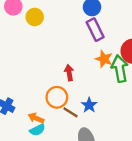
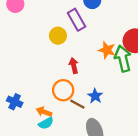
yellow circle: (35, 17) -> (58, 36), moved
purple rectangle: (95, 30) -> (77, 20), moved

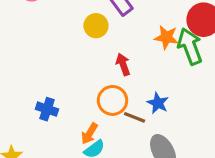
blue cross: (15, 102) -> (47, 109), moved
orange arrow: (44, 112) -> (89, 134), turned -72

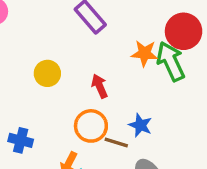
yellow circle: (96, 26) -> (47, 73), moved

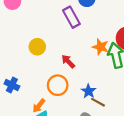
red arrow: (100, 86) -> (68, 61), turned -32
brown line: (116, 143) -> (98, 102), moved

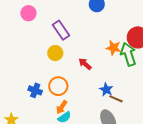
purple rectangle: (71, 17) -> (61, 30), moved
orange circle: (58, 85) -> (58, 86), moved

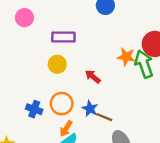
purple rectangle: (61, 30) -> (63, 37), turned -54
blue star: (106, 90) -> (90, 109), moved
brown line: (116, 99) -> (104, 117), moved

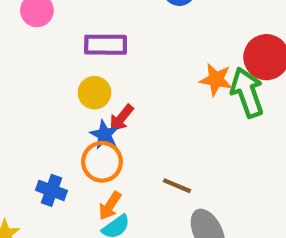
red arrow: (93, 77) -> (121, 118), moved, turned -91
blue cross: (34, 109) -> (51, 190), moved
blue star: (90, 109) -> (104, 135), moved

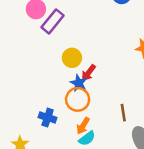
purple rectangle: (106, 45) -> (53, 21), moved, turned -50
brown line: (177, 186) -> (123, 113), turned 60

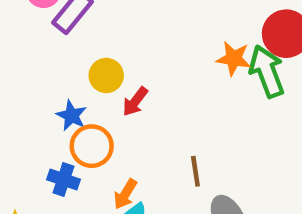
blue star: (79, 83) -> (71, 116), moved
orange circle: (78, 99) -> (92, 146), moved

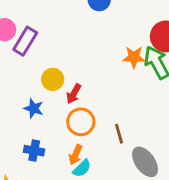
orange circle: (92, 146) -> (81, 122), moved

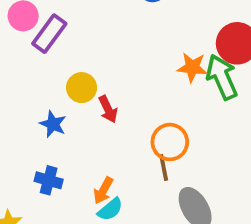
red arrow: (74, 94) -> (108, 109), turned -60
orange circle: (81, 122) -> (170, 142), moved

